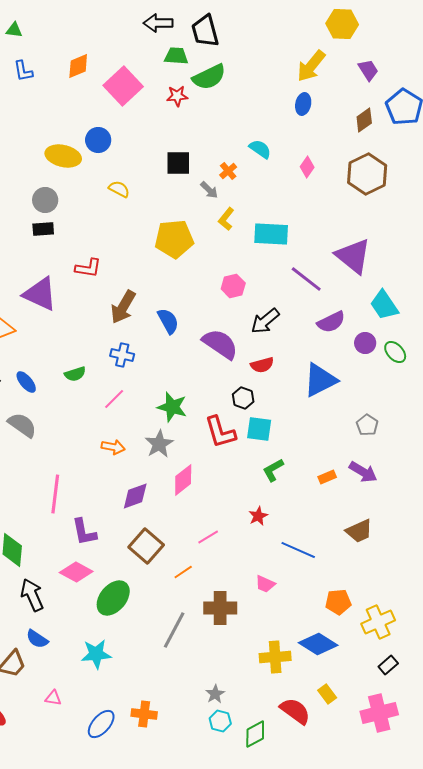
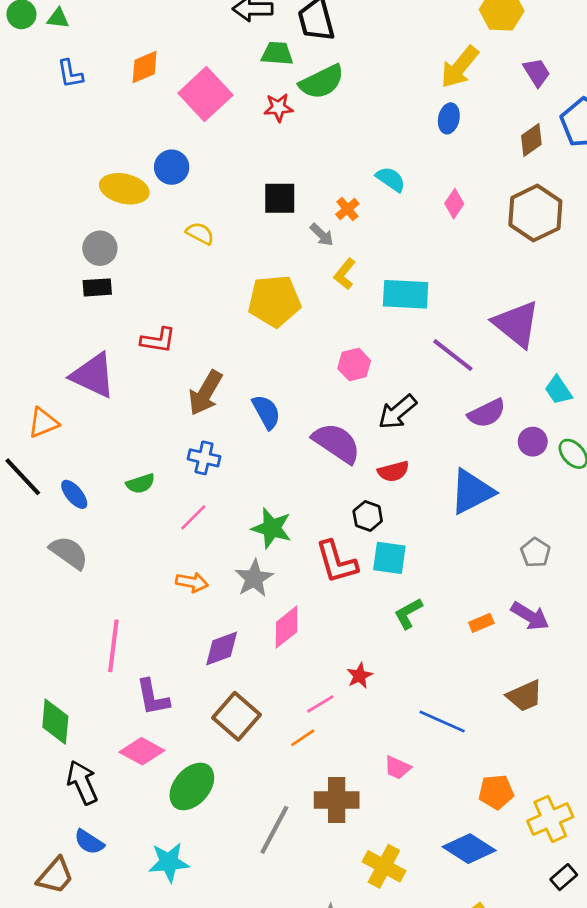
cyan trapezoid: (384, 305) -> (558, 390), size x0.7
red star: (258, 516) -> (360, 676), moved
orange line: (183, 572) -> (303, 738), moved
yellow cross: (275, 657) -> (384, 866), moved, turned 32

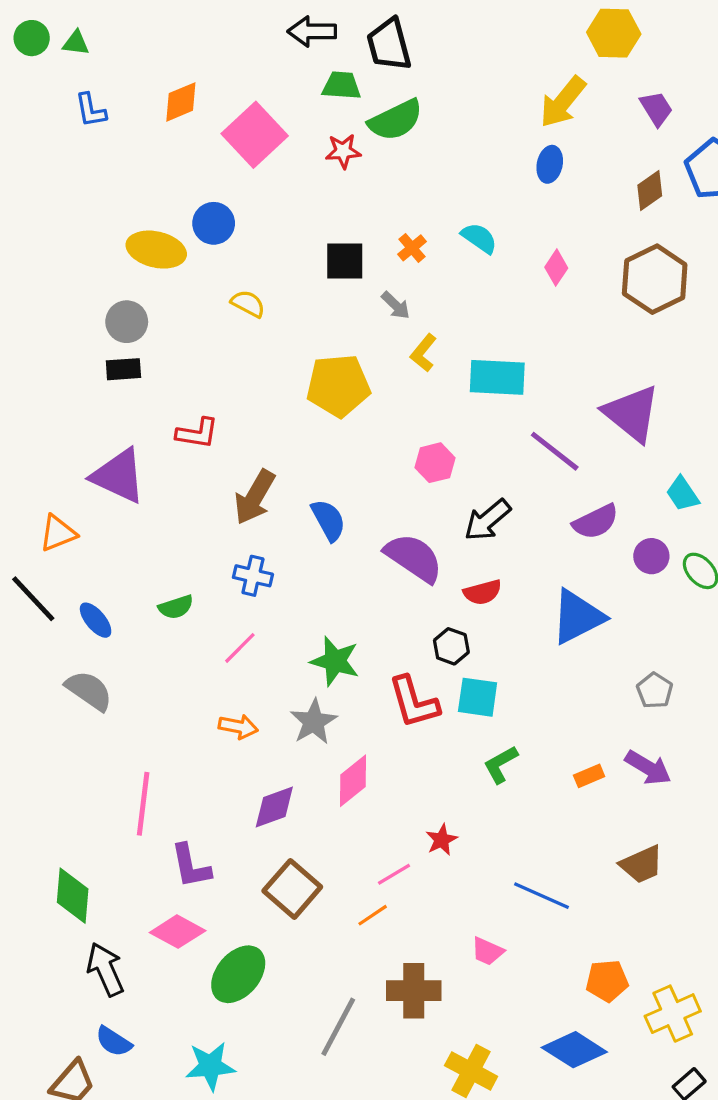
orange cross: (347, 209) -> (412, 248), moved

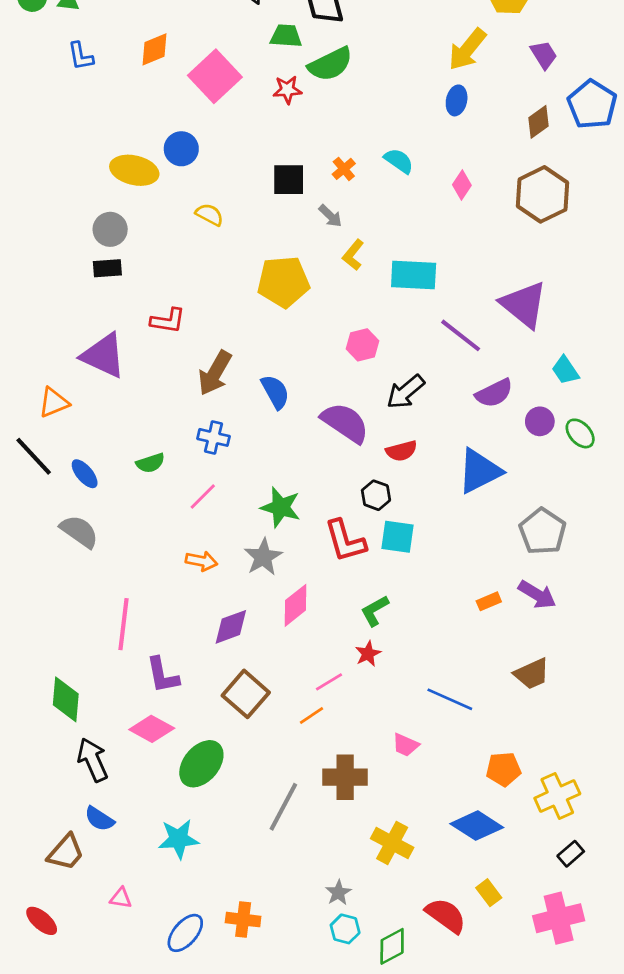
gray pentagon: (655, 691) -> (542, 531), size x1.6
green L-shape: (501, 764) -> (375, 611), moved

